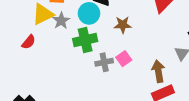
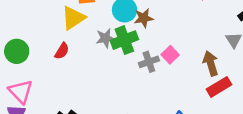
gray star: (61, 21) -> (105, 38), moved, turned 30
brown star: (123, 25) -> (144, 18), moved

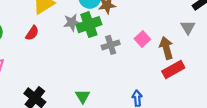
pink square: (170, 55) -> (142, 39), moved

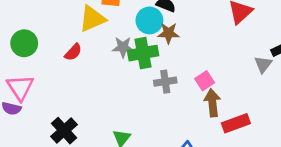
gray triangle: (188, 27) -> (263, 64), moved
brown arrow: (166, 48) -> (212, 103), moved

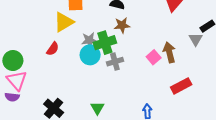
cyan circle: (149, 20) -> (90, 55), moved
green circle: (24, 43) -> (13, 61), moved
gray cross: (165, 82) -> (115, 62), moved
brown arrow: (212, 103) -> (169, 52), moved

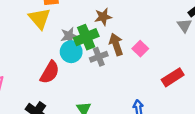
yellow triangle: (64, 22) -> (40, 18), turned -35
red semicircle: (53, 49) -> (50, 72), moved, size x1.5
brown arrow: (169, 52) -> (116, 44), moved

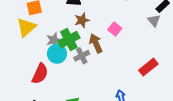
yellow triangle: (40, 18) -> (26, 27), turned 35
pink square: (140, 49) -> (115, 29), moved

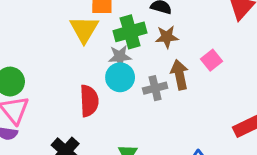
yellow triangle: (26, 27) -> (84, 29), turned -30
green cross: (69, 40) -> (130, 32), moved
red semicircle: (40, 74) -> (89, 101), turned -40

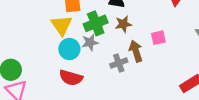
pink square: (212, 60) -> (158, 38), turned 32
cyan circle: (120, 77) -> (69, 49), moved
red semicircle: (89, 101) -> (71, 78), turned 115

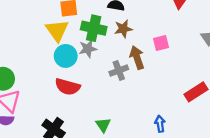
green cross: (96, 23) -> (94, 28), turned 35

